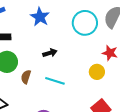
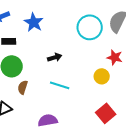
blue star: (40, 17) -> (34, 22), moved
brown semicircle: (26, 77) -> (23, 87), moved

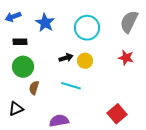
cyan circle: (90, 27) -> (87, 28), moved
yellow circle: (102, 76) -> (85, 61), moved

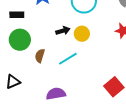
cyan line: (71, 86) -> (68, 59), turned -48
brown semicircle: (34, 88) -> (40, 56), moved

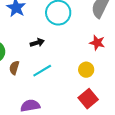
yellow circle: (82, 34) -> (86, 70), moved

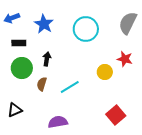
black arrow: (37, 43) -> (47, 59), moved, turned -64
yellow circle: (86, 70) -> (105, 72), moved

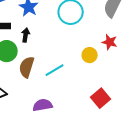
black arrow: (47, 59) -> (26, 35), moved
brown semicircle: (42, 84) -> (27, 67), size x1.5

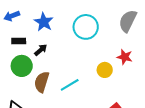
black arrow: (26, 35) -> (41, 50), turned 40

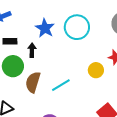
blue star: (44, 22) -> (45, 28), moved
black arrow: (41, 50) -> (32, 50), turned -48

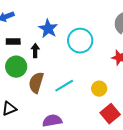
cyan circle: (77, 27) -> (80, 41), moved
yellow circle: (96, 70) -> (99, 89), moved

